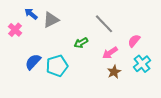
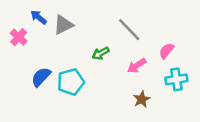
cyan cross: (142, 64) -> (176, 79), turned 30
brown star: (114, 72) -> (142, 99), moved

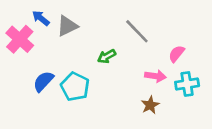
pink cross: (19, 37) -> (20, 39), size x1.5
pink arrow: (137, 66) -> (155, 76), moved, turned -138
cyan pentagon: (71, 82) -> (75, 87), turned -30

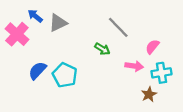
green arrow: (107, 56) -> (102, 49), moved, turned -119
brown star: (150, 105) -> (149, 94), moved

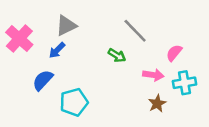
blue arrow: (35, 16) -> (57, 50), moved, turned -84
cyan pentagon: (65, 75) -> (74, 102), moved, turned 30
brown star: (149, 94) -> (157, 104), moved

